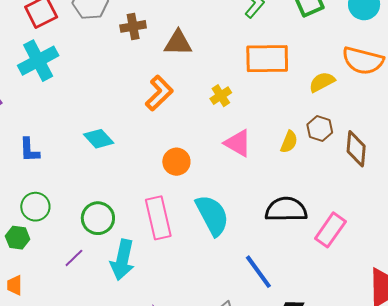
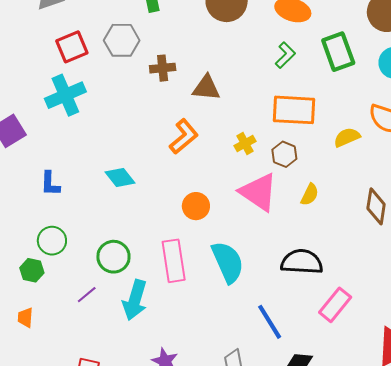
brown hexagon: (320, 128) -> (284, 154), moved
pink triangle: (238, 143) -> (259, 192), size x1.4
pink rectangle: (330, 230) -> (335, 305), moved

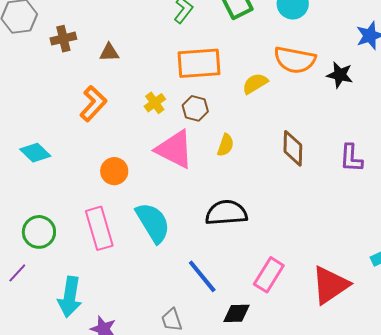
brown triangle: (206, 88) -> (109, 52), size x0.7
cyan arrow: (135, 300) -> (70, 297), moved
pink rectangle: (335, 305) -> (269, 275), moved

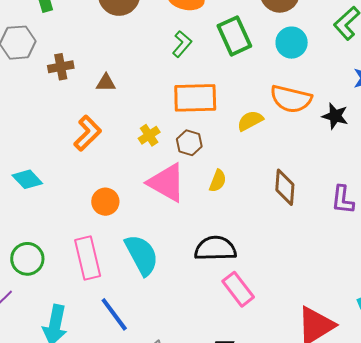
pink rectangle: (269, 275) -> (238, 289), moved, turned -72
blue line: (202, 276) -> (114, 314), moved

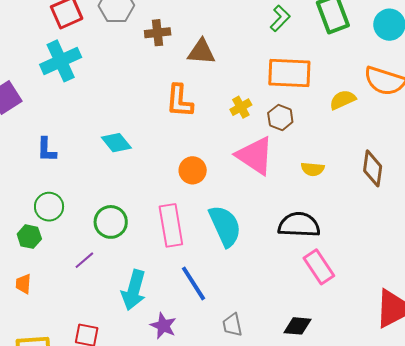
brown triangle: (106, 83) -> (201, 52), size x1.4
orange L-shape: (87, 133) -> (180, 101), turned 135
yellow semicircle: (218, 181) -> (313, 169), moved, turned 70

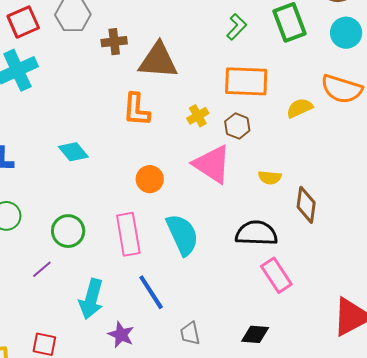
brown triangle: (201, 52) -> (158, 61), size x1.4
brown diamond: (373, 168) -> (306, 205), moved

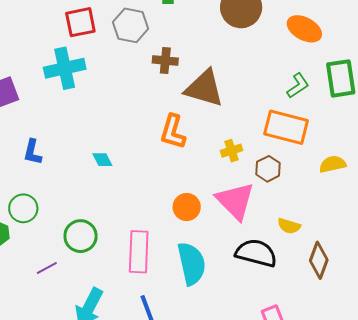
green L-shape: (237, 27) -> (298, 86), moved
cyan diamond: (73, 152) -> (102, 160), size x0.7
orange circle: (150, 179) -> (187, 207), moved
black semicircle: (256, 233) -> (256, 253), moved

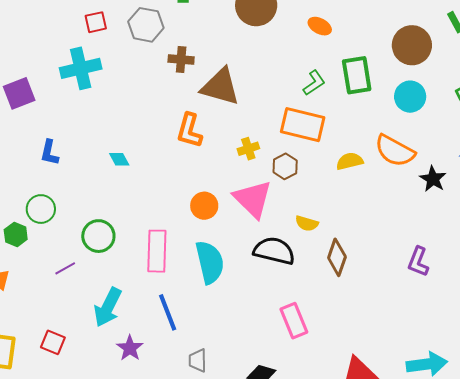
red square: (80, 22) -> (96, 22), size x0.7
orange ellipse: (304, 29) -> (320, 26), size x0.7

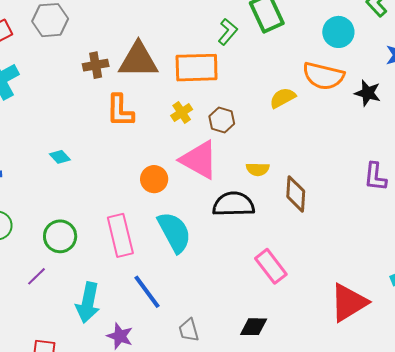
brown cross: (181, 59) -> (96, 65), moved
cyan circle: (410, 97) -> (338, 32), moved
orange rectangle: (303, 125) -> (197, 68), moved

